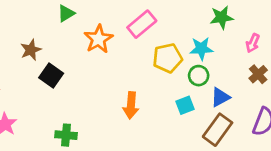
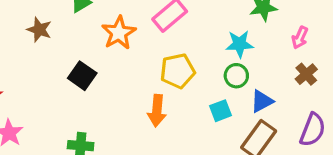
brown star: (31, 50) -> (39, 30), moved, turned -30
yellow pentagon: (167, 58) -> (178, 71), moved
black square: (51, 76) -> (82, 76), moved

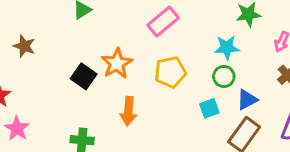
brown star: (39, 30) -> (24, 46), moved
orange star: (119, 33) -> (117, 63), moved
orange arrow: (157, 111) -> (128, 111), moved

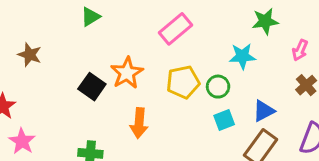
green circle: (224, 76) -> (218, 87), moved

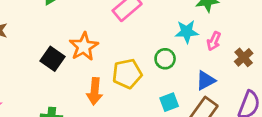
pink arrow: (300, 50) -> (214, 41), moved
yellow pentagon: (183, 82) -> (127, 74), moved
cyan square: (224, 120) -> (169, 102), moved

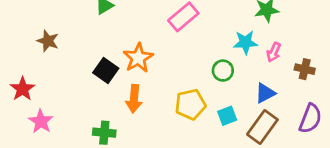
brown cross: (244, 57) -> (305, 69), turned -36
yellow pentagon: (127, 74) -> (190, 104), moved
orange arrow: (95, 91) -> (134, 99), moved

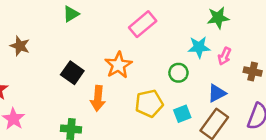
orange star: (138, 58) -> (118, 65), moved

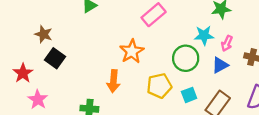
black square: (72, 73) -> (55, 58), moved
green circle: (178, 73) -> (186, 58), size x1.5
blue triangle: (217, 93) -> (220, 65), moved

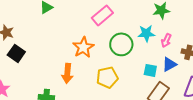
green circle: (186, 58) -> (121, 44), moved
blue triangle: (220, 65) -> (169, 64), moved
cyan square: (189, 95) -> (150, 70), moved, turned 32

